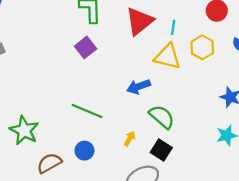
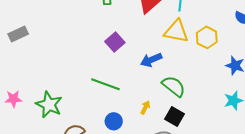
purple square: (86, 47) -> (115, 42), moved
yellow hexagon: (202, 47) -> (207, 37), moved
blue circle: (84, 151) -> (114, 121), moved

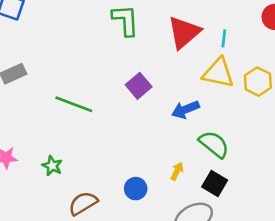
green line: (105, 84) -> (74, 104), moved
green star: (49, 105) -> (52, 166), size x0.6

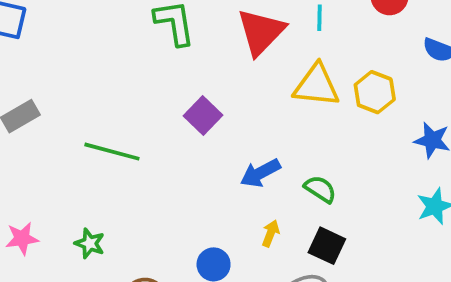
cyan line: (224, 38) -> (320, 18), moved
blue arrow: (185, 110) -> (260, 173), moved
green semicircle: (214, 144) -> (320, 189), size x0.7

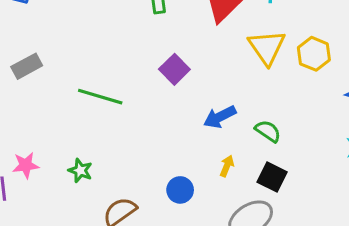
yellow triangle: (316, 85) -> (267, 47), turned 48

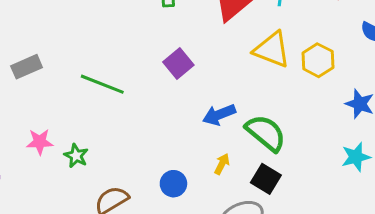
yellow triangle: (267, 47) -> (272, 50), turned -39
gray rectangle: (27, 66) -> (27, 67), moved
green semicircle: (268, 131) -> (266, 133), size x1.6
pink star: (26, 165) -> (40, 142), moved

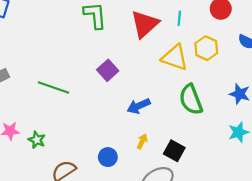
yellow hexagon: (318, 60) -> (206, 48), moved
green semicircle: (266, 133) -> (191, 100), moved, turned -148

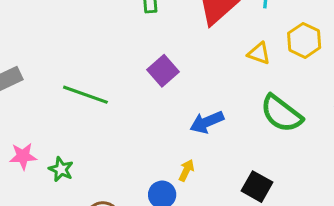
yellow triangle: (175, 57) -> (259, 53), size x0.6
green semicircle: (191, 100) -> (281, 114), turned -32
yellow arrow: (142, 141) -> (186, 170), moved

